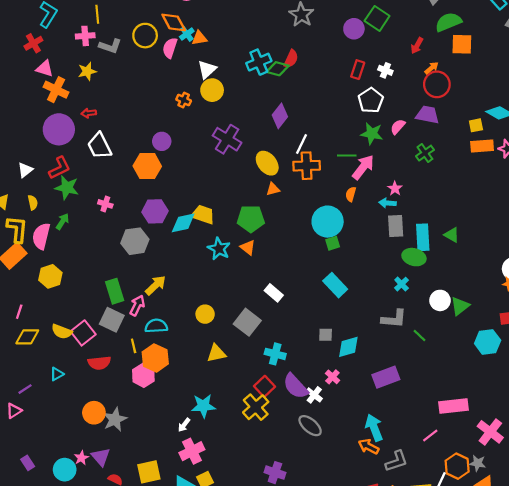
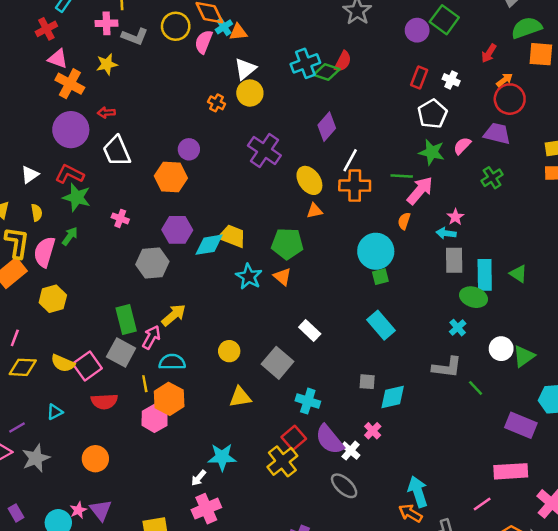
red L-shape: (60, 168) -> (69, 174), turned -130
purple rectangle: (386, 377) -> (521, 425), moved, turned 40
gray star: (115, 419) -> (36, 458), moved

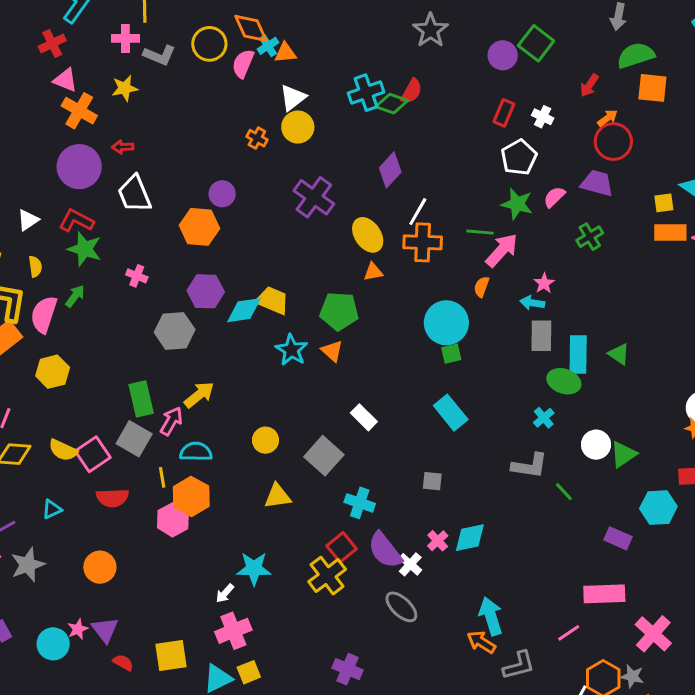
cyan diamond: (393, 397) -> (470, 538), moved
purple rectangle: (521, 425) -> (618, 538), size x0.7

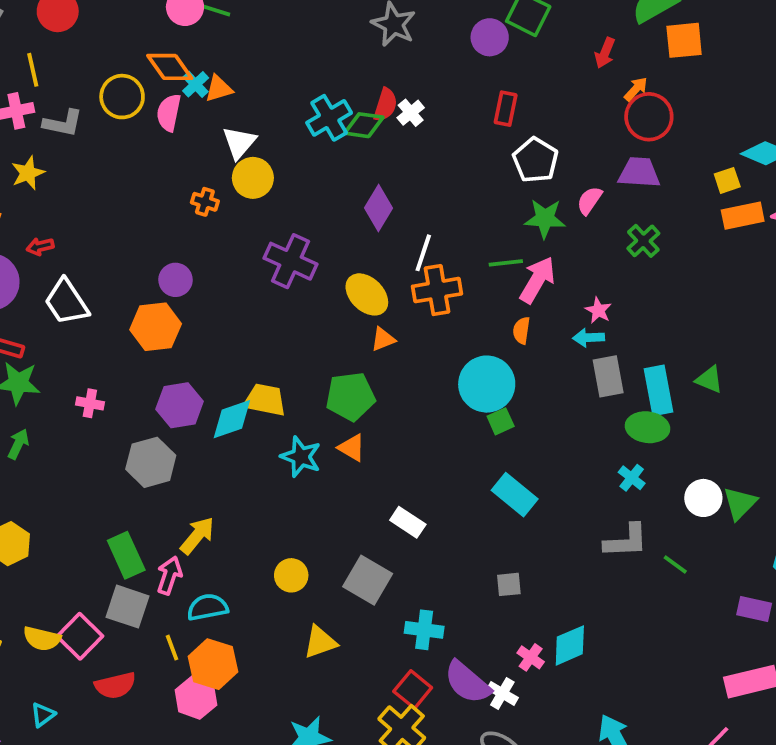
white cross: (543, 117) -> (411, 113), moved, turned 36

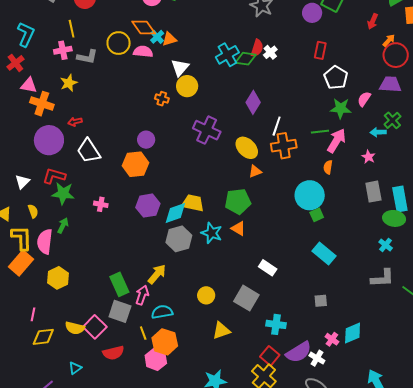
pink semicircle: (169, 113) -> (143, 52), turned 84
cyan arrow: (589, 338) -> (378, 132), moved
gray hexagon: (151, 462) -> (179, 239), moved
purple semicircle: (467, 682) -> (299, 352), turned -72

